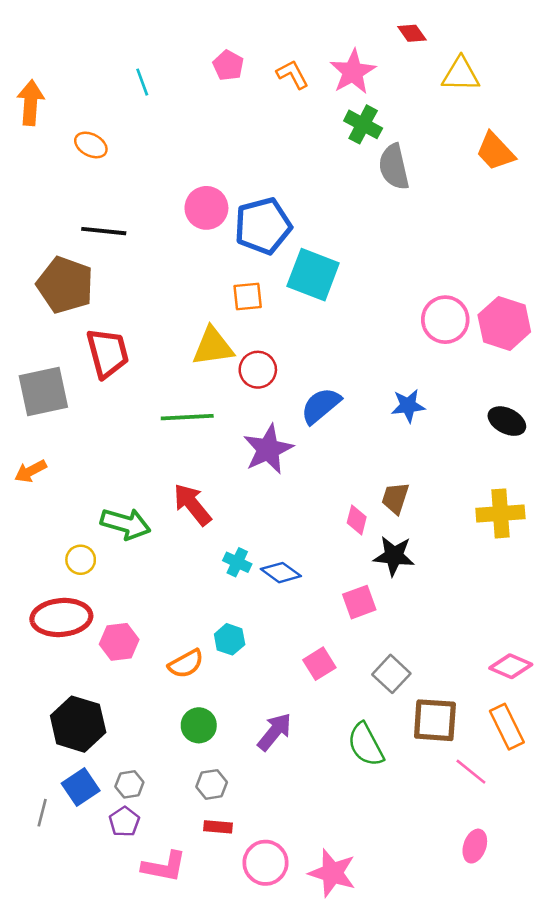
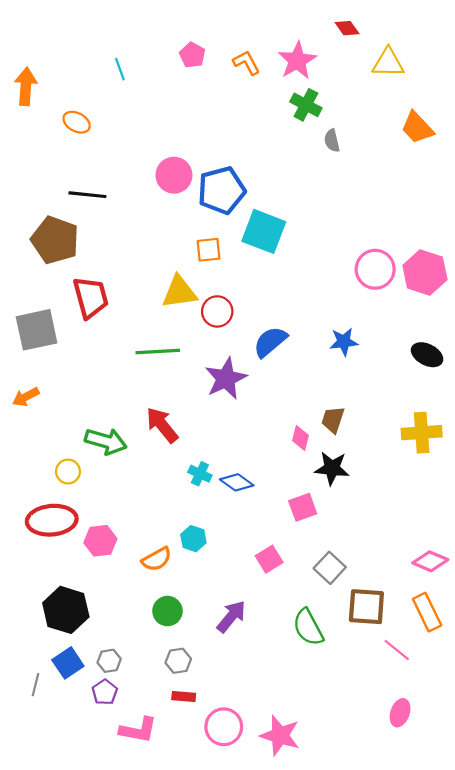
gray semicircle: (394, 167) -> (332, 141), size x0.6

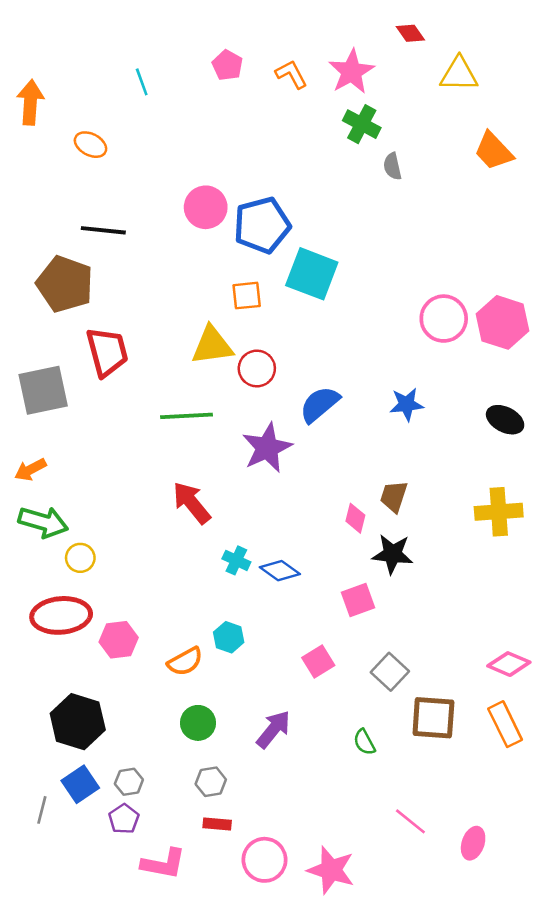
green arrow: (106, 441) -> (43, 522), moved
green semicircle: (308, 627) -> (364, 742), size x0.6
pink line: (397, 650) -> (410, 821), moved

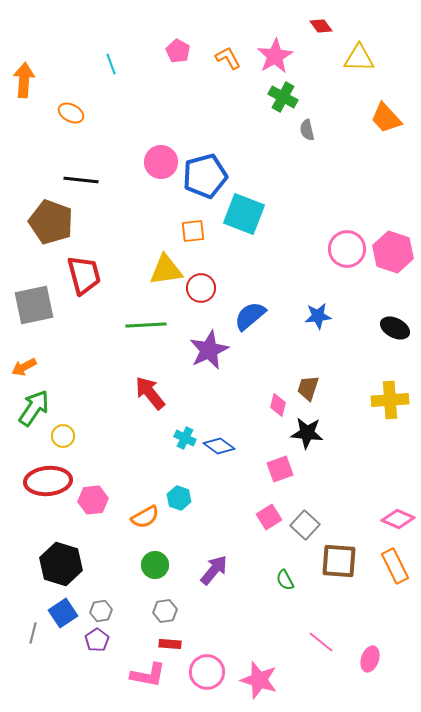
green arrow: (43, 522) -> (34, 408), turned -72
pink square: (318, 661) -> (269, 517), moved
pink L-shape: (163, 864) -> (148, 675), moved

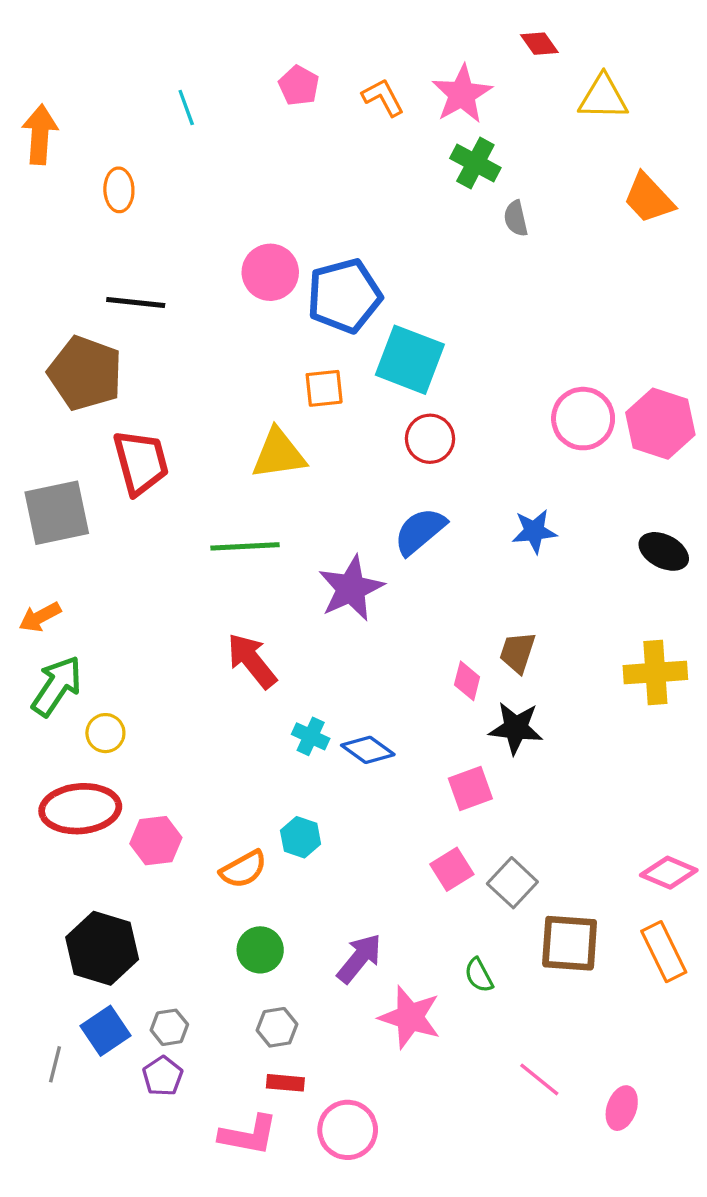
orange ellipse: (71, 113) -> (119, 190), turned 60
red circle: (201, 288) -> (430, 439), moved
pink star: (259, 680) -> (410, 1017), moved

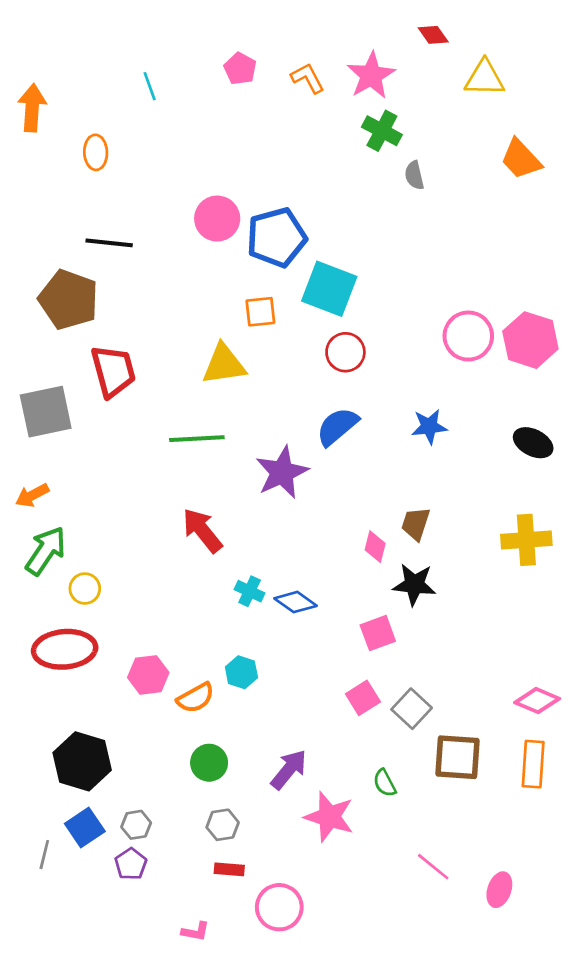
pink hexagon: (156, 841) -> (148, 675), moved
orange rectangle: (664, 952) -> (533, 764), turned 30
pink L-shape: (248, 1135) -> (196, 932), moved, size x0.6

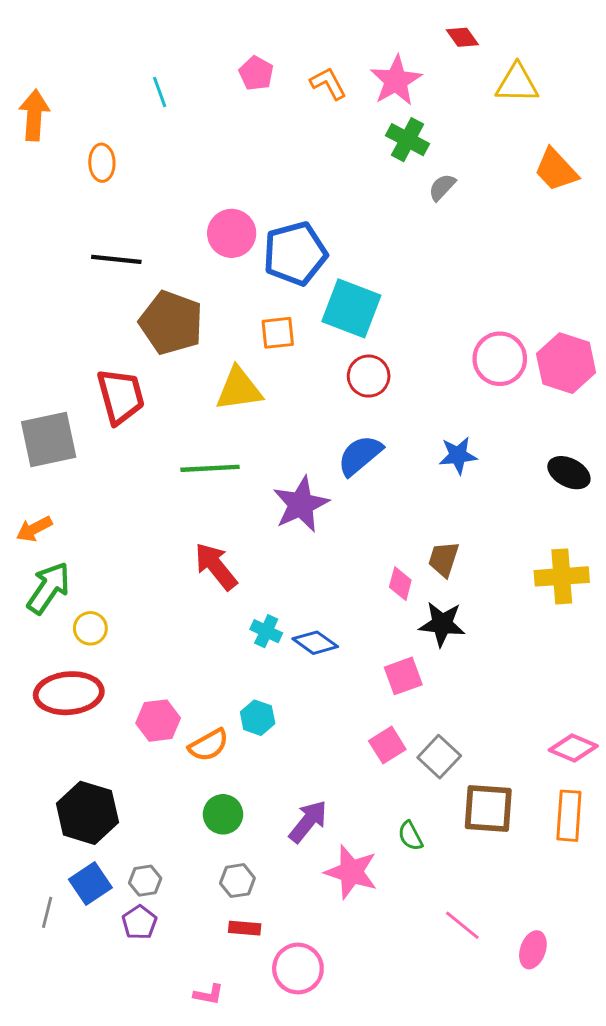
gray semicircle: (414, 175) -> (442, 187), turned 56
brown pentagon: (69, 300) -> (171, 323), moved

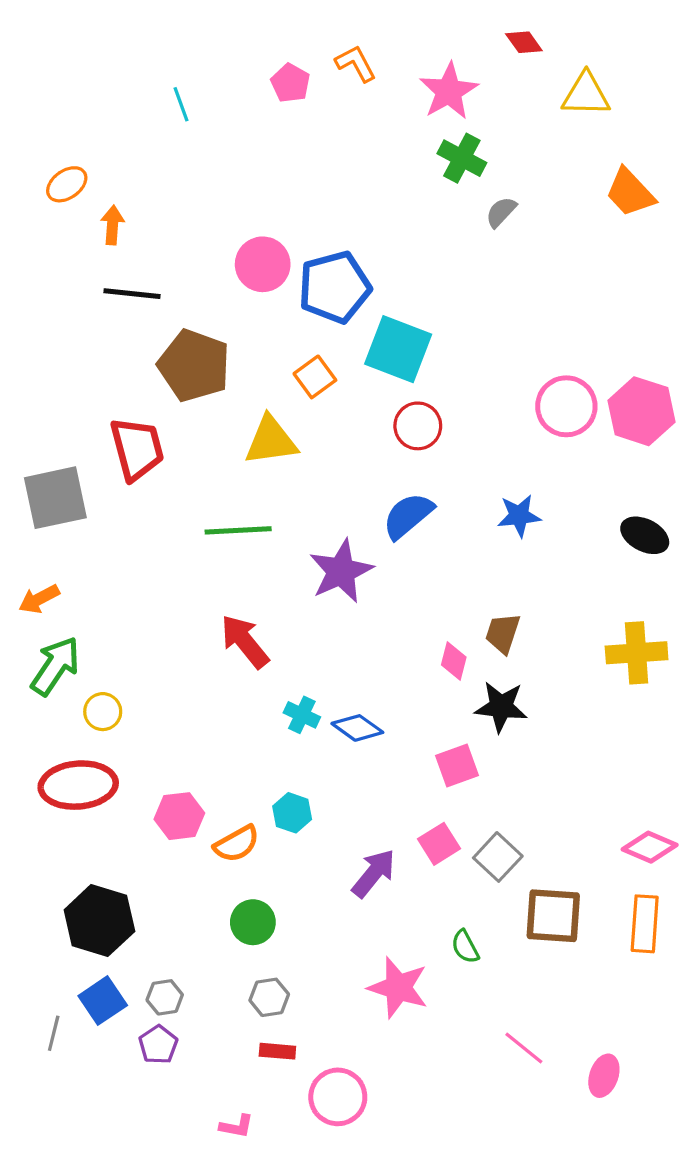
orange L-shape: (328, 83) -> (356, 63), moved
orange arrow: (34, 115) -> (112, 225), moved, size x0.7
orange ellipse: (102, 163) -> (67, 184), moved, turned 57
orange square: (278, 333) -> (315, 377), turned -30
purple arrow: (308, 821) -> (374, 873), moved

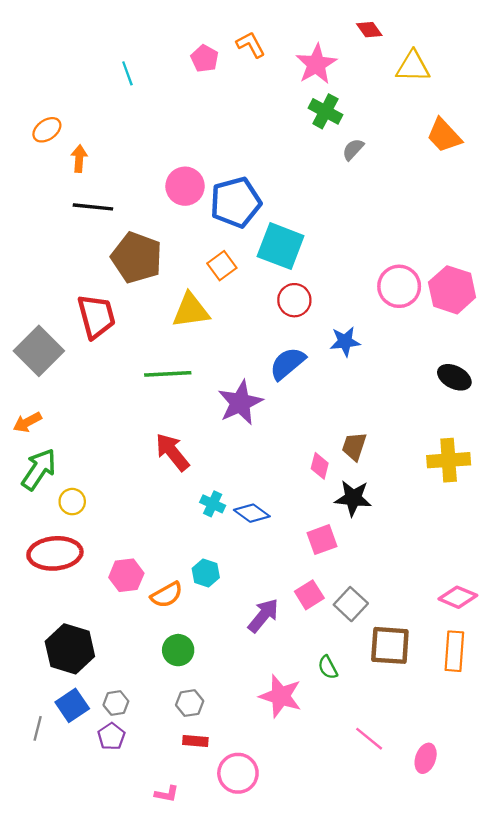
gray square: (55, 498) -> (39, 351), turned -33
blue star: (519, 516) -> (345, 342), moved

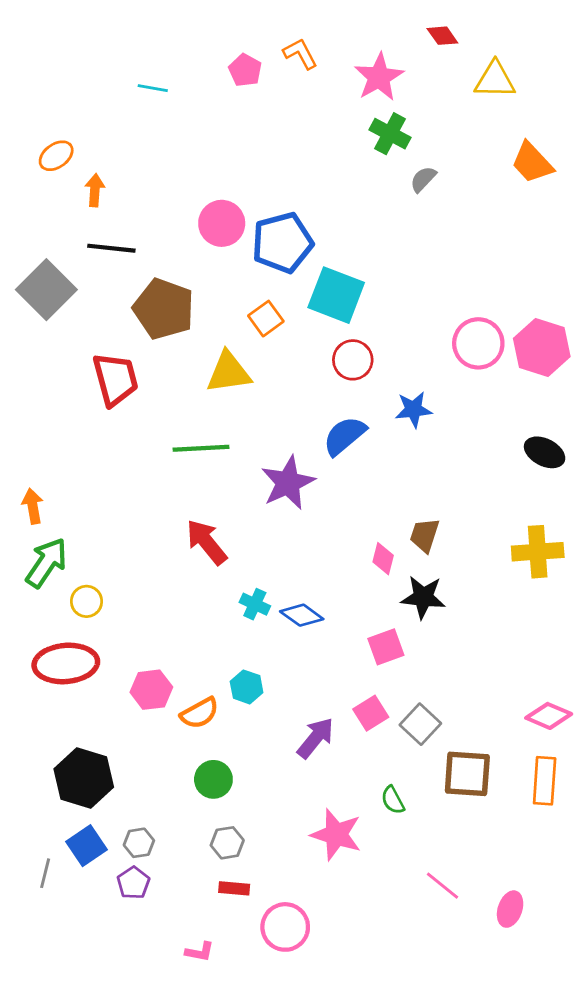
cyan line: (127, 73) -> (153, 88), turned -60
gray square: (39, 351) -> (46, 290), moved
orange arrow: (27, 422) -> (33, 506), turned 108

